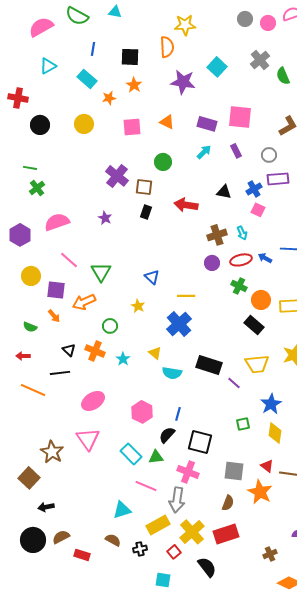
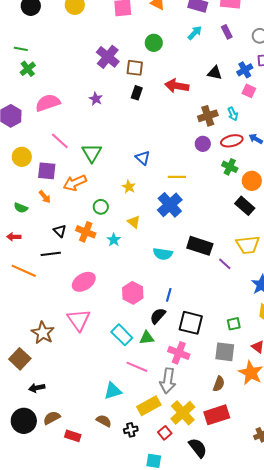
yellow triangle: (155, 353) -> (134, 222), moved
green square: (243, 424) -> (234, 324), moved

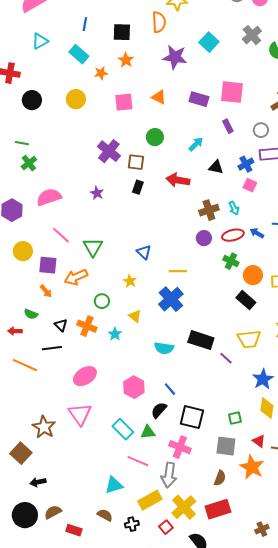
cyan arrow: (195, 33) -> (196, 144), moved
green semicircle: (21, 208) -> (31, 314), moved
blue line: (169, 295) -> (170, 389), turned -56

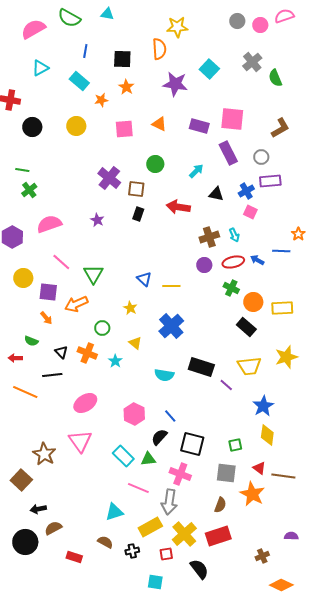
purple rectangle: (228, 126) -> (228, 153), size x1.6
yellow line: (178, 271) -> (171, 286), moved
brown semicircle: (53, 512) -> (53, 528), moved
red square: (166, 527) -> (166, 554), turned 32

